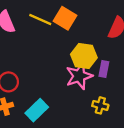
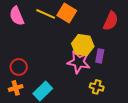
pink star: (79, 76) -> (79, 62), turned 30

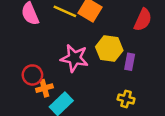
pink star: (79, 62) -> (74, 58), moved
orange cross: (16, 88) -> (44, 88), moved

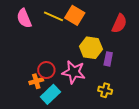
pink star: (74, 58) -> (74, 72), moved
red circle: (32, 75) -> (46, 70), moved

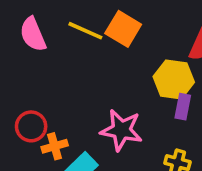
yellow hexagon: (91, 48) -> (174, 79), moved
red circle: (46, 70) -> (31, 126), moved

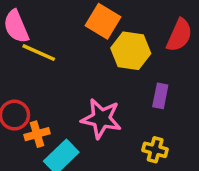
yellow line: (85, 31) -> (39, 53), moved
yellow hexagon: (174, 79) -> (131, 51), moved

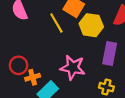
yellow line: (39, 53) -> (56, 23), moved, turned 36
purple rectangle: (160, 96) -> (110, 53), size x1.5

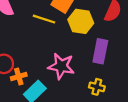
yellow line: (56, 23) -> (44, 19), turned -42

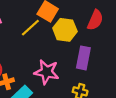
yellow line: (44, 19) -> (30, 28), turned -60

